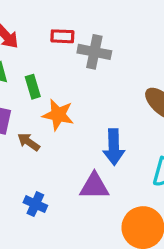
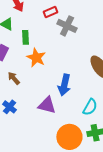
red rectangle: (62, 36) -> (51, 12), turned -40
brown arrow: (29, 142) -> (14, 78), moved

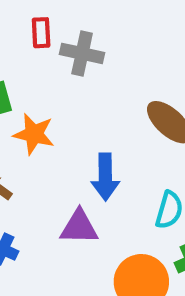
red rectangle: (51, 12) -> (41, 33), turned -56

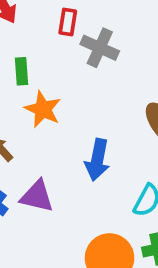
purple triangle: (79, 227) -> (37, 196), moved

